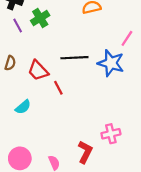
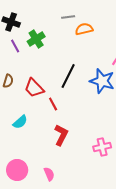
black line: (74, 58) -> (68, 76), turned -60
red L-shape: (85, 152) -> (61, 135), moved

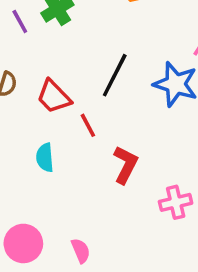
cyan semicircle: (20, 122) -> (45, 158), moved, turned 126
red L-shape: (61, 135) -> (125, 165), moved

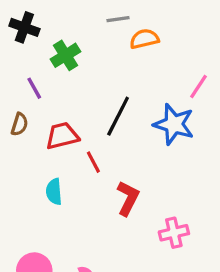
purple line: (20, 21) -> (34, 88), moved
red trapezoid: (54, 97) -> (62, 136), turned 120

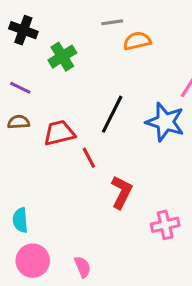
purple line: (34, 88) -> (20, 88), moved, turned -35
brown semicircle: (19, 124) -> (19, 122), turned -110
cyan semicircle: (54, 192) -> (20, 220), moved

